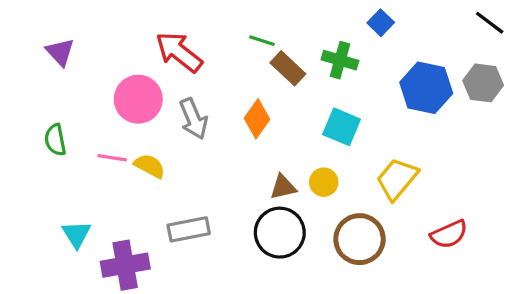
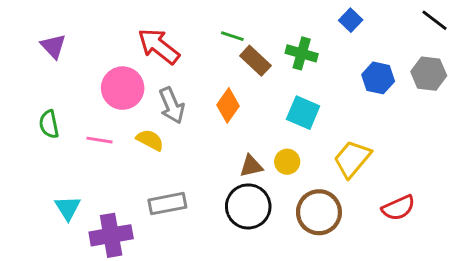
blue square: (381, 23) -> (351, 20), moved
blue hexagon: (426, 88) -> (378, 78), size x0.7
yellow semicircle: (150, 166) -> (150, 140), moved

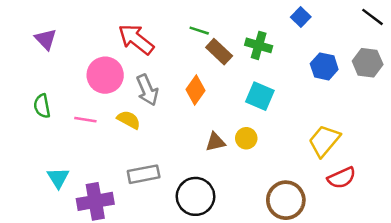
yellow trapezoid: (352, 159) -> (324, 141), moved
black circle: (248, 206) -> (196, 196), moved
brown circle: (319, 212) -> (286, 200), moved

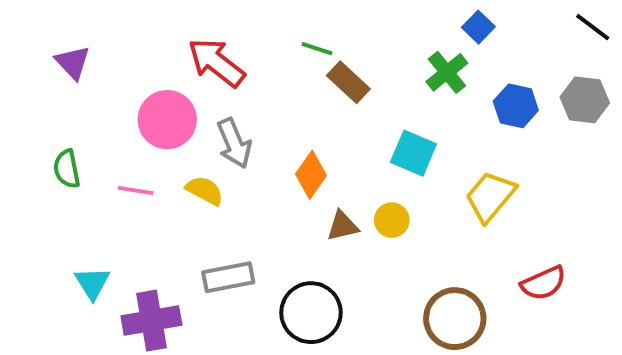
green cross: (259, 45) -> (447, 72), moved, turned 35
orange diamond: (196, 90) -> (311, 175), moved
yellow trapezoid: (324, 141) -> (490, 196), moved

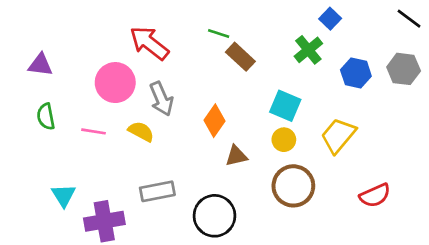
purple triangle: (73, 62) -> (40, 65), moved, turned -40
yellow circle: (392, 220) -> (284, 140), moved
brown circle: (455, 319) -> (293, 186), moved

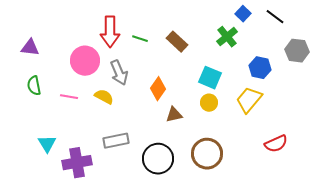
black line: (409, 19) -> (275, 17), moved
green line: (219, 34) -> (140, 39), moved
red arrow: (149, 43) -> (110, 32), turned -128
blue hexagon: (356, 73) -> (260, 68), moved
brown circle: (293, 186) -> (207, 154), moved

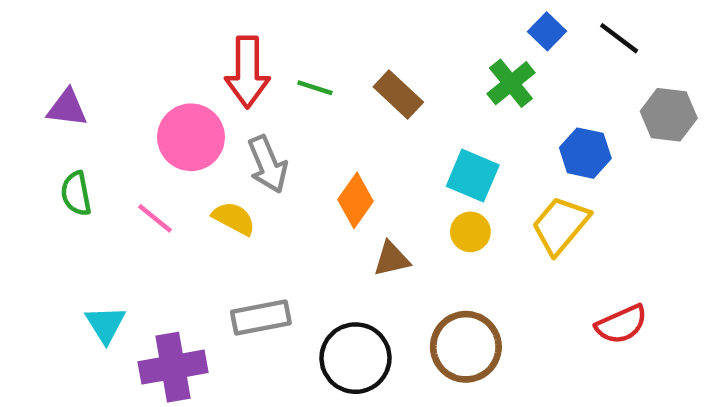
pink line: (69, 97) -> (155, 218), turned 30

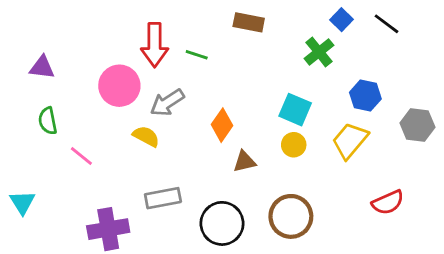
brown rectangle: (398, 94) -> (249, 22), moved, turned -32
gray hexagon: (669, 115) -> (417, 125), moved
gray arrow: (268, 164) -> (167, 103), turned 80
pink line: (155, 218) -> (81, 156), moved
cyan triangle: (105, 324) -> (22, 202), moved

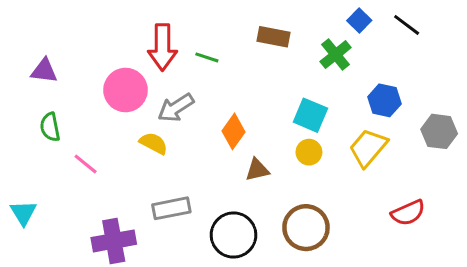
brown rectangle: (249, 22) -> (273, 37), moved

